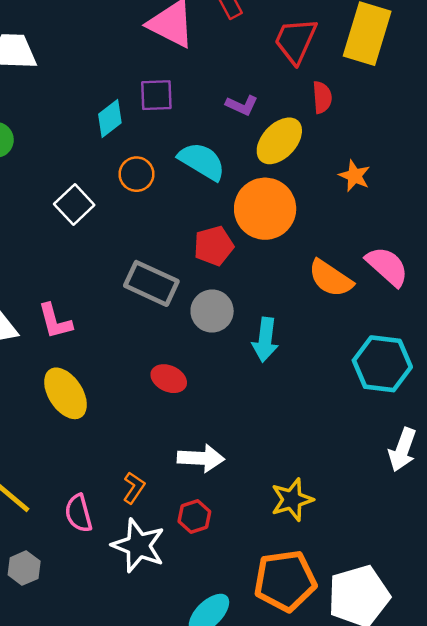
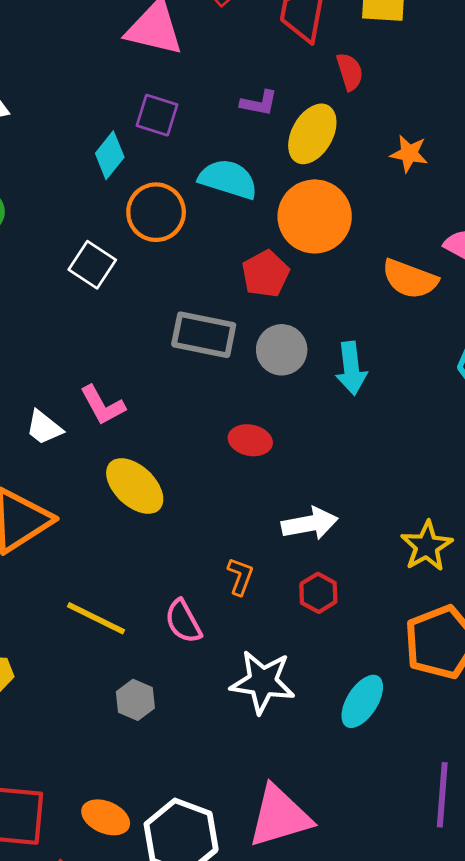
purple square: (156, 95) -> (157, 115), turned 33
orange circle: (136, 174) -> (156, 212), size x1.4
white star: (138, 546) -> (263, 682), moved

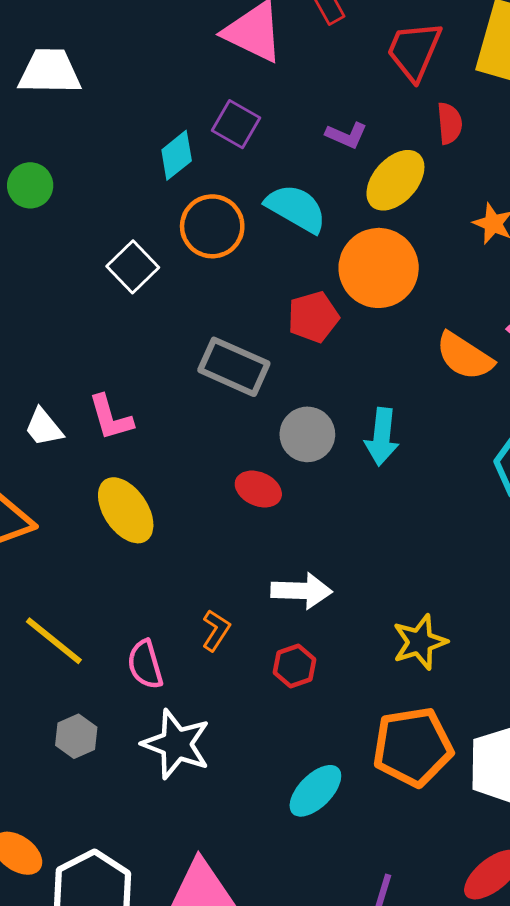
gray circle: (282, 350) -> (307, 434), moved
white star: (263, 682) -> (176, 744), moved

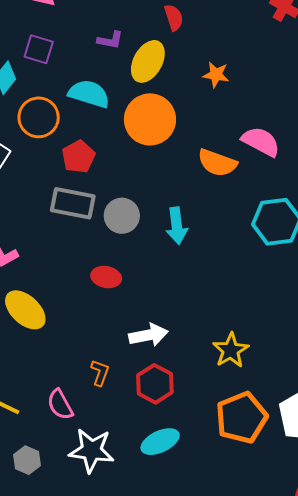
red pentagon: (313, 317) -> (78, 157), moved
gray circle: (307, 434) -> (122, 216), moved
red hexagon: (294, 666) -> (155, 384), size x1.4
cyan ellipse: (315, 791) -> (160, 442), moved, turned 33

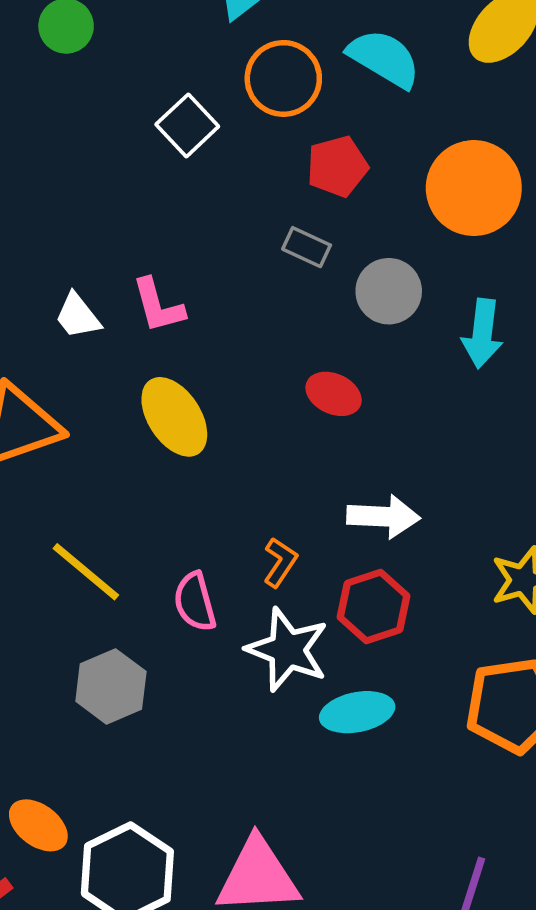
orange circle: (150, 119) -> (474, 188), moved
gray rectangle: (73, 203) -> (307, 247), size x0.6
white star: (92, 450) -> (287, 650), moved
gray hexagon: (27, 460) -> (111, 686), size x1.4

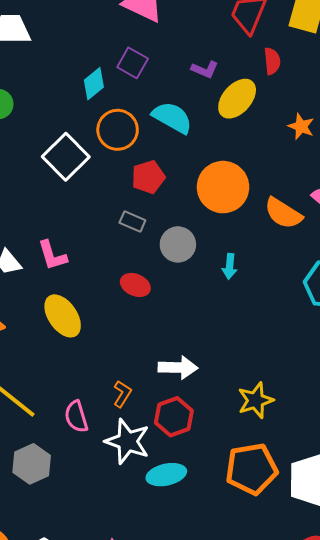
white square: (187, 125) -> (66, 157), size x1.4
cyan arrow: (482, 334) -> (230, 266), size x0.7
red ellipse: (334, 394) -> (135, 285), moved

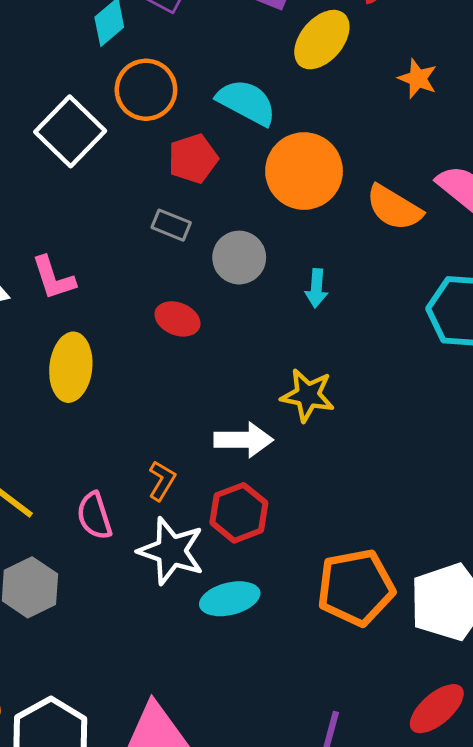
cyan semicircle: (172, 118) -> (247, 102), moved
yellow ellipse: (63, 316) -> (71, 367), turned 42
yellow star: (256, 400) -> (308, 395), moved, turned 30

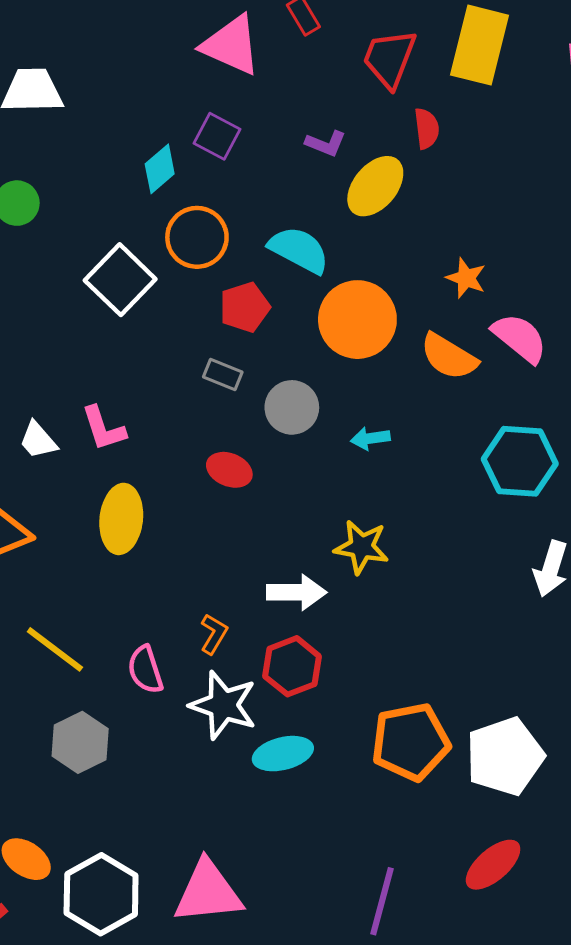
orange star: (418, 79) -> (466, 278), moved
cyan arrow: (316, 288) -> (370, 438), turned 78

